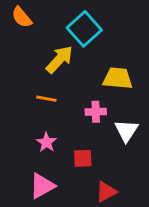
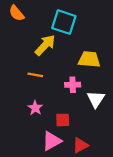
cyan square: (84, 29) -> (64, 22), turned -30
pink triangle: (42, 186) -> (52, 141), moved

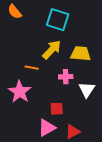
yellow arrow: (45, 45) -> (52, 50), moved
pink star: (35, 108) -> (20, 92), moved, size x1.6

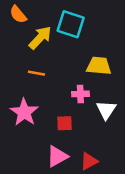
yellow arrow: (52, 50) -> (40, 38), moved
orange line: (32, 68) -> (36, 73), moved
red square: (57, 109) -> (65, 123), moved

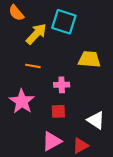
pink cross: (80, 94) -> (62, 85), moved
white triangle: (106, 110) -> (96, 120), moved, turned -30

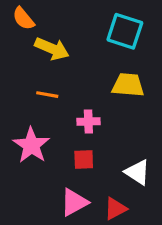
cyan square: (64, 22) -> (125, 31), moved
yellow arrow: (36, 34) -> (52, 49), turned 70

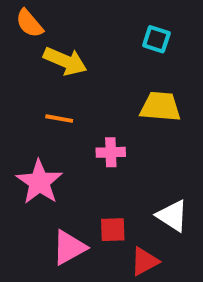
cyan square: (125, 31) -> (156, 39), size x0.6
red square: (84, 160) -> (113, 230), moved
pink triangle: (74, 202) -> (69, 247), moved

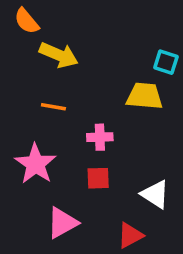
cyan square: (156, 39) -> (166, 62), moved
red square: (113, 230) -> (98, 178), moved

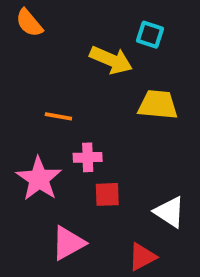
yellow arrow: (59, 55) -> (111, 60), moved
cyan square: (166, 62) -> (150, 35), moved
pink cross: (100, 137) -> (88, 157), moved

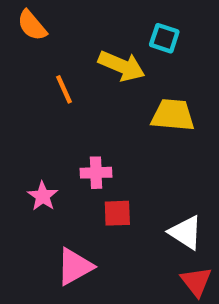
orange line: (58, 116) -> (64, 89), moved, turned 56
pink star: (39, 179) -> (43, 196), size x0.6
red triangle: (142, 257) -> (196, 281), moved, turned -40

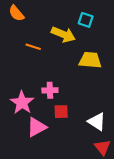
orange line: (64, 89) -> (33, 47), turned -48
pink star: (43, 196) -> (22, 103), size x1.5
pink triangle: (75, 267) -> (37, 127), moved

